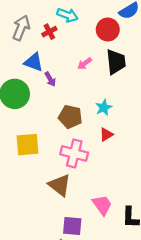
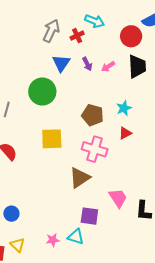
blue triangle: (34, 62) -> (61, 63), turned 42
purple arrow: (50, 79) -> (87, 64), moved
brown triangle: (60, 185) -> (80, 178), turned 45

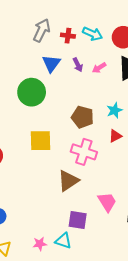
cyan arrow: (95, 21) -> (93, 34), moved
red cross: (77, 36) -> (68, 36), turned 32

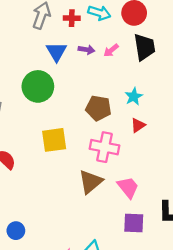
purple arrow: (78, 65) -> (87, 50), turned -48
pink trapezoid: (107, 202) -> (128, 187), moved
purple square: (78, 220) -> (134, 223), moved

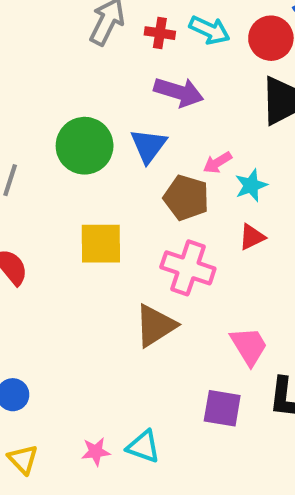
purple arrow: (87, 50) -> (179, 92), size x1.6
pink arrow: (111, 50) -> (217, 163), moved
blue triangle: (57, 52) -> (148, 146), moved
pink trapezoid: (128, 187) -> (249, 346), moved

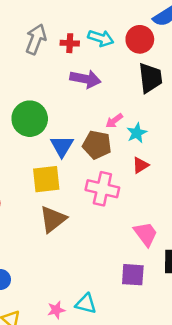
blue triangle: (148, 146) -> (62, 146), moved
brown triangle: (155, 326) -> (53, 219), moved

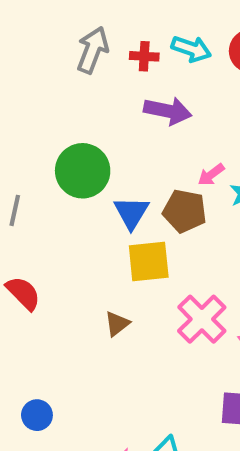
yellow square: (46, 179) -> (149, 262), moved
pink cross: (102, 189) -> (202, 319), moved, turned 32
brown triangle: (53, 219) -> (117, 324), size x0.6

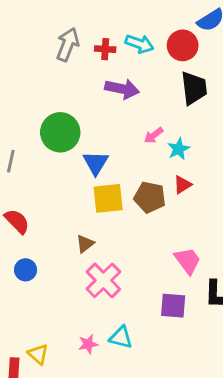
brown pentagon: (185, 211) -> (150, 197), moved
pink cross: (202, 319) -> (103, 280), moved
blue circle: (37, 415) -> (26, 270), moved

